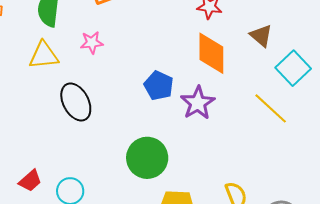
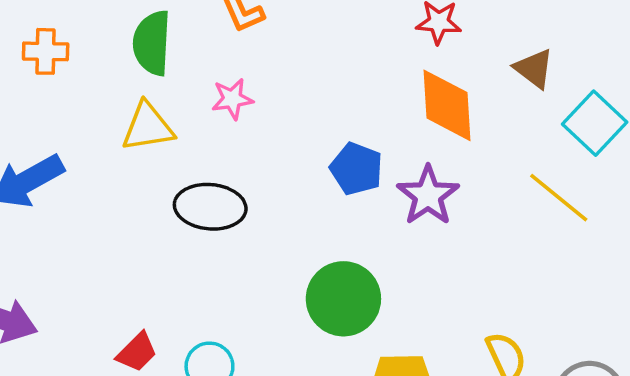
black ellipse: (76, 102) -> (210, 207), turned -54

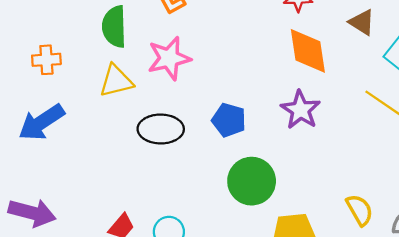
orange cross: (46, 51) -> (46, 60), moved
pink star: (232, 99) -> (169, 58), size x1.6
blue pentagon: (356, 169) -> (229, 120), moved

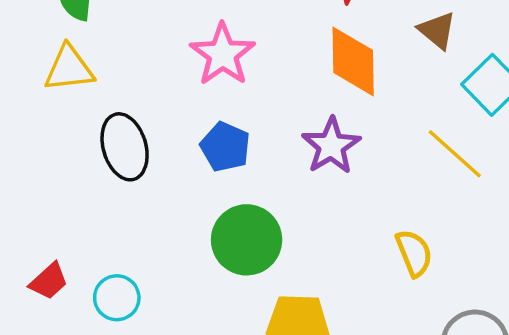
pink star: (169, 58) -> (223, 54), moved, turned -30
black ellipse: (161, 129) -> (125, 147), turned 66
yellow semicircle: (360, 210) -> (414, 253), moved

